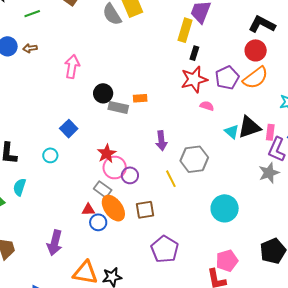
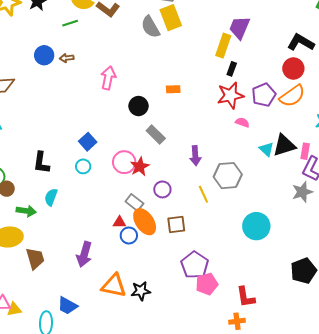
orange rectangle: (140, 98) -> (173, 89), moved
gray rectangle: (118, 107) -> (156, 135), moved, turned 30
blue square: (69, 129) -> (88, 142), moved
pink circle: (115, 167) -> (124, 162), moved
pink pentagon: (227, 261) -> (207, 284), moved

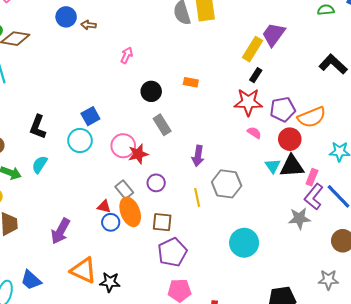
red circle: (293, 68) -> (290, 139), moved
pink arrow: (108, 78) -> (127, 55), size x0.7
cyan circle: (83, 166) -> (80, 141), size x1.5
purple pentagon: (195, 265) -> (172, 252), moved

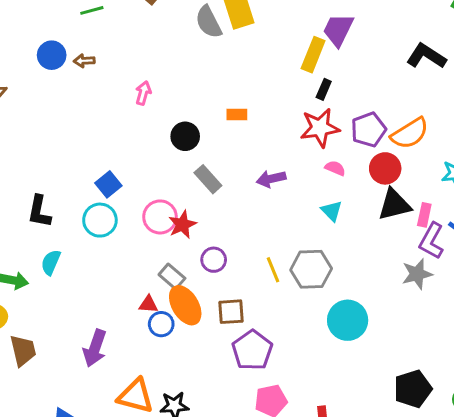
purple arrow: (198, 156) -> (271, 179), moved, turned 78
cyan triangle: (273, 166) -> (332, 211), moved
gray hexagon: (227, 184) -> (311, 269), moved

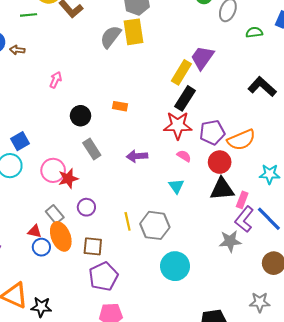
gray semicircle: (209, 22) -> (111, 37), turned 55
black rectangle: (324, 89) -> (185, 98), size x1.6

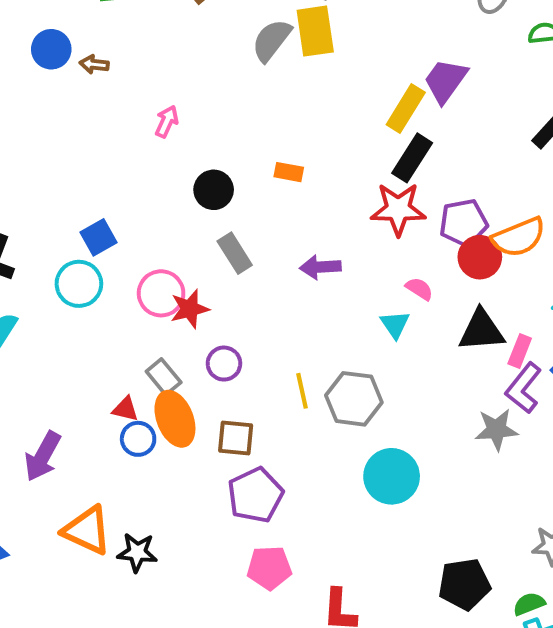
pink semicircle: (184, 156) -> (419, 289), moved
red circle: (220, 162) -> (480, 257), moved

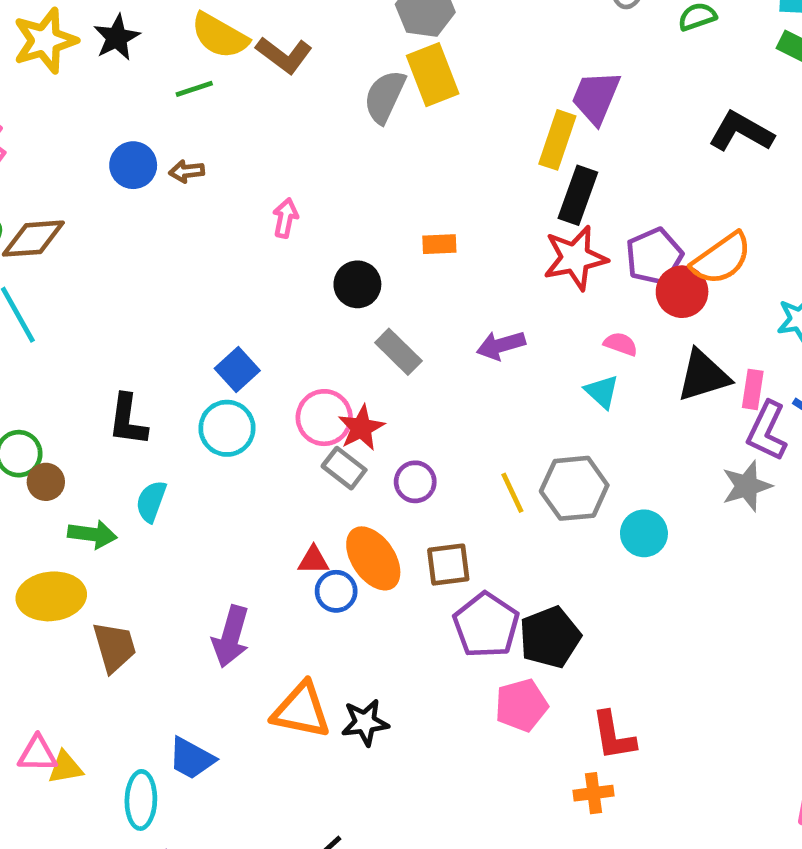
gray rectangle: (164, 377) -> (344, 468), moved
cyan circle: (392, 476) -> (644, 533), moved, size x0.7
black pentagon: (464, 584) -> (550, 637), moved

